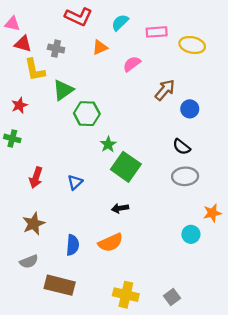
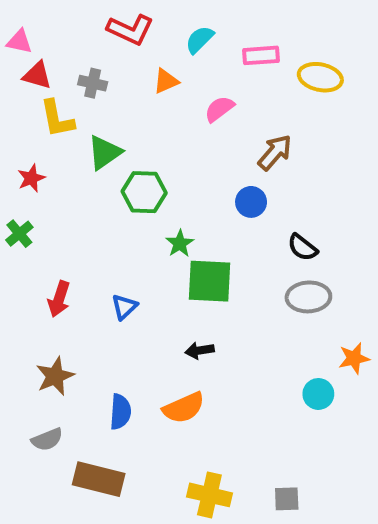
blue circle: (190, 109) -> (251, 202), moved
green cross: (12, 138) -> (19, 234), turned 35
green square: (126, 167) -> (209, 281), turned -32
gray square: (172, 297) -> (287, 499), turned 35

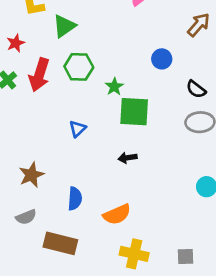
brown arrow: (275, 152) -> (199, 25), moved
green hexagon: (144, 192) -> (79, 67), moved
red arrow: (59, 299) -> (39, 75), moved, size x1.4
orange semicircle: (184, 408) -> (117, 214), moved

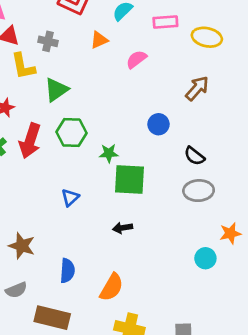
green star: (114, 87) -> (109, 153), turned 30
brown star: (31, 175) -> (22, 246), turned -30
orange semicircle: (117, 214) -> (112, 287), turned -36

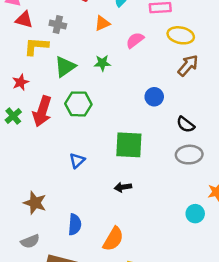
yellow ellipse: (207, 37) -> (181, 35), moved
yellow L-shape: (23, 66) -> (36, 46), turned 105
green star: (109, 153) -> (102, 63), moved

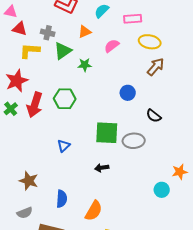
green triangle: (65, 67) -> (63, 51), moved
red star: (20, 82) -> (17, 81), size x1.6
gray ellipse: (189, 155) -> (134, 141), moved

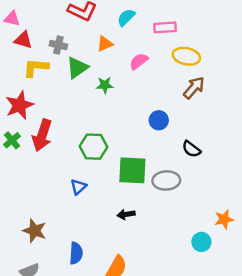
green hexagon: (65, 99) -> (94, 147), moved

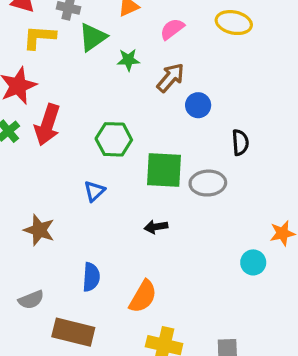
brown arrow: (194, 88) -> (171, 78), moved
black semicircle: (191, 149) -> (240, 142), turned -132
brown star: (35, 231) -> (39, 230), moved

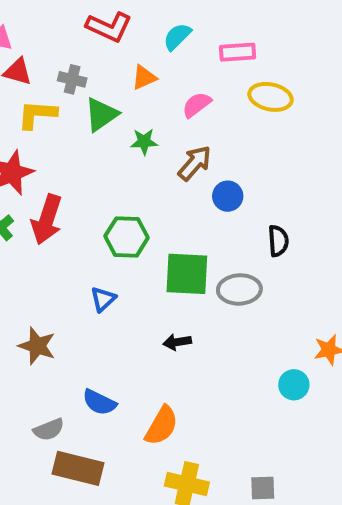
blue semicircle: (91, 277) -> (99, 402), turned 112
gray semicircle: (31, 300) -> (49, 430), moved

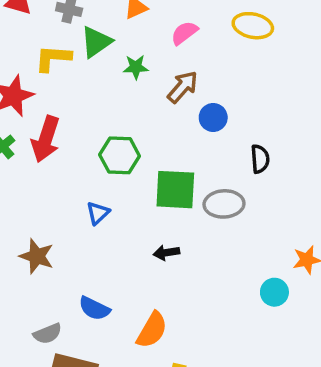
yellow L-shape: (37, 114) -> (53, 58), moved

